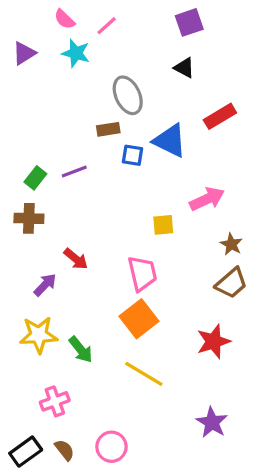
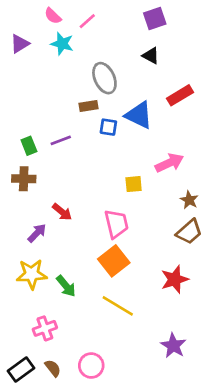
green rectangle: (35, 178) -> (29, 146), turned -60

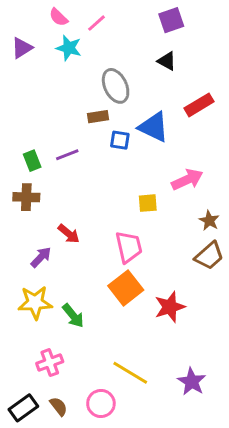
red star: (175, 279) -> (170, 307), moved
yellow line: (118, 306) -> (130, 373), moved

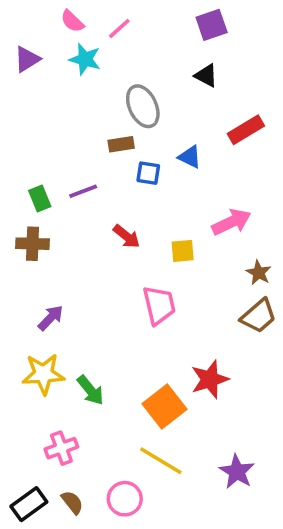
blue triangle: (154, 127) -> (190, 157), size x0.6
red arrow: (69, 234) -> (127, 236), moved
orange square: (126, 288) -> (165, 406), moved

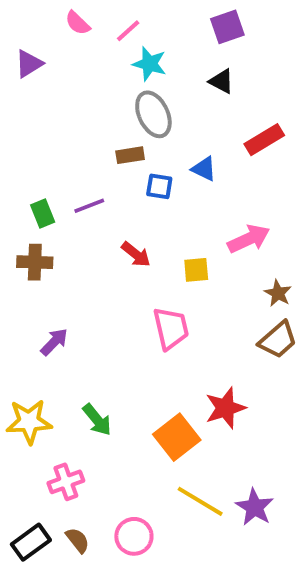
cyan star: (85, 59) -> (150, 64), moved
yellow star: (43, 374) -> (29, 422), moved
yellow line: (161, 461) -> (200, 501), moved

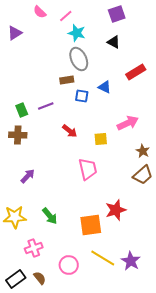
orange square: (177, 437) -> (91, 225), turned 30
pink circle: (134, 536) -> (69, 265), moved

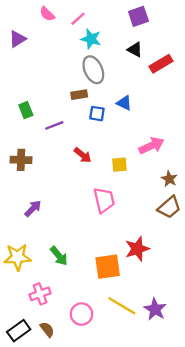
red rectangle: (136, 72) -> (161, 64), moved
green rectangle: (22, 110) -> (26, 110), moved

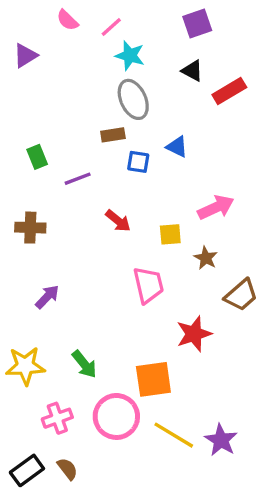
brown star: (169, 179) -> (206, 258), moved
red star: (137, 249) -> (194, 334), moved
pink circle: (82, 314) -> (116, 416), moved, size x1.4

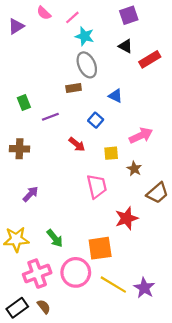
purple triangle: (25, 56) -> (16, 26), moved
blue square: (138, 162) -> (96, 120), moved, turned 32
pink cross: (57, 418) -> (37, 274), size x1.4

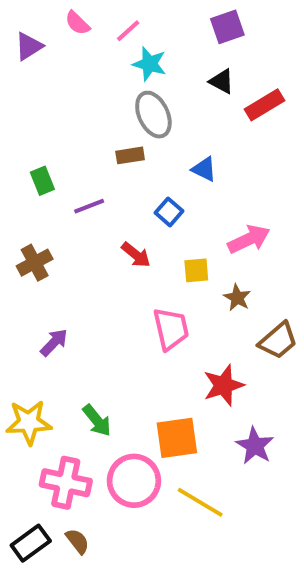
brown cross: (19, 149) -> (35, 263), turned -30
pink cross: (37, 274) -> (66, 483), turned 32
purple star: (144, 288) -> (255, 446), moved

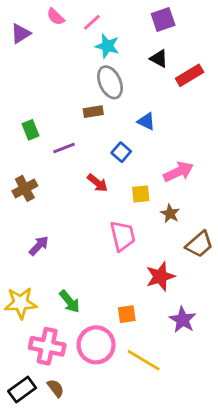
orange square: (177, 438) -> (127, 314), size x0.6

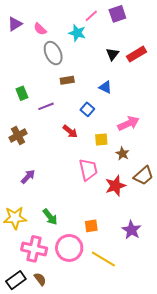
pink semicircle: (56, 17) -> (40, 29), moved
pink line: (92, 22) -> (91, 16), moved
black triangle: (159, 59) -> (112, 54), moved, turned 40
gray ellipse: (110, 82) -> (53, 53), moved
red star: (160, 276) -> (115, 186), moved

